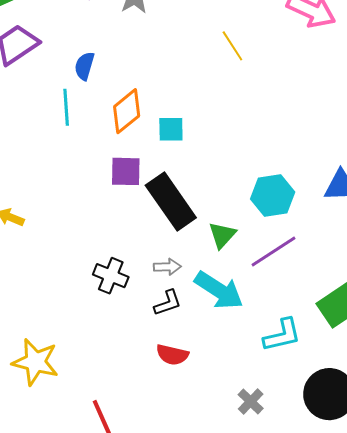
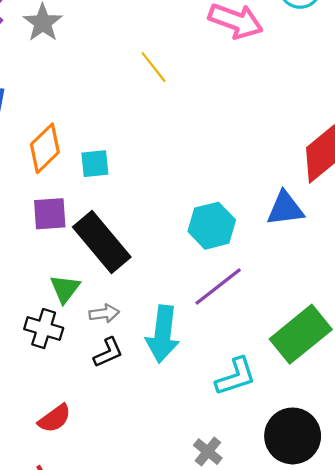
green triangle: (222, 235) -> (65, 289), moved
cyan arrow: (219, 290) -> (163, 334), turned 69
red semicircle: (172, 355) -> (55, 418), moved, turned -44

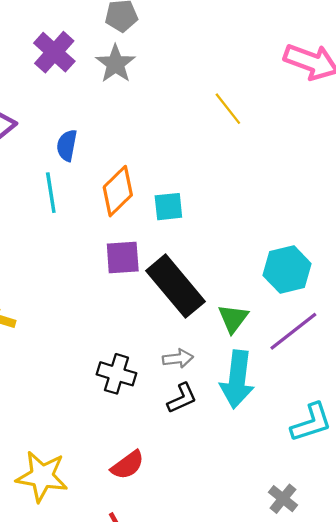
green triangle: (65, 289) -> (233, 318), moved

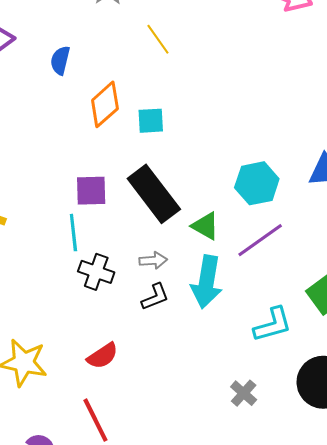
yellow line: (228, 109) -> (158, 39), moved
cyan line: (51, 193) -> (73, 233), moved
purple square: (123, 257) -> (91, 191), moved
green triangle: (233, 318) -> (205, 226), turned -40

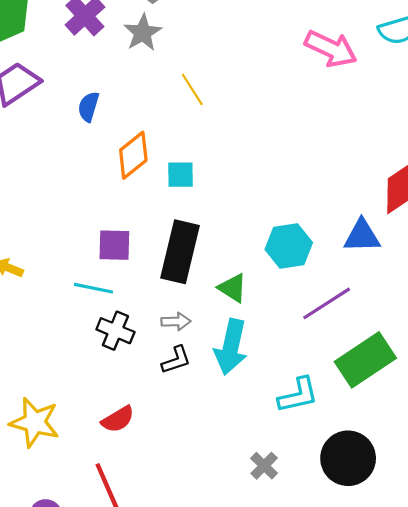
black rectangle: (154, 194) -> (180, 252), turned 48
cyan line: (73, 233) -> (94, 288), turned -75
purple line: (260, 240) -> (327, 303), moved

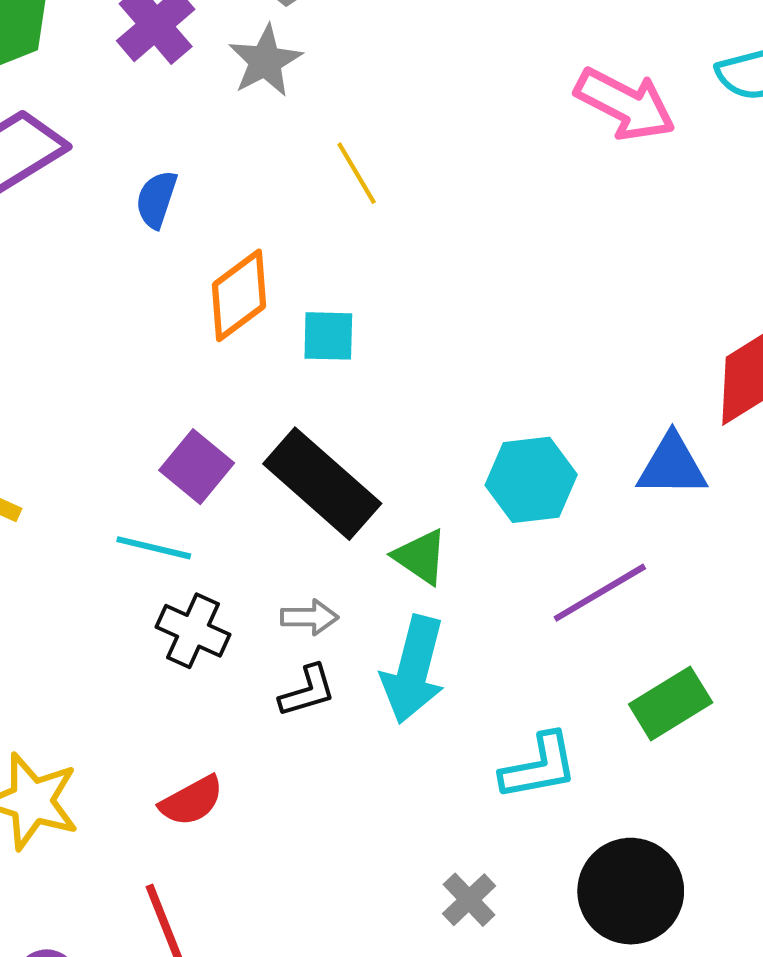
purple square: (114, 245) -> (197, 467), turned 36
black rectangle: (180, 252) -> (322, 484), turned -64
green rectangle: (365, 360) -> (671, 703), size x0.7

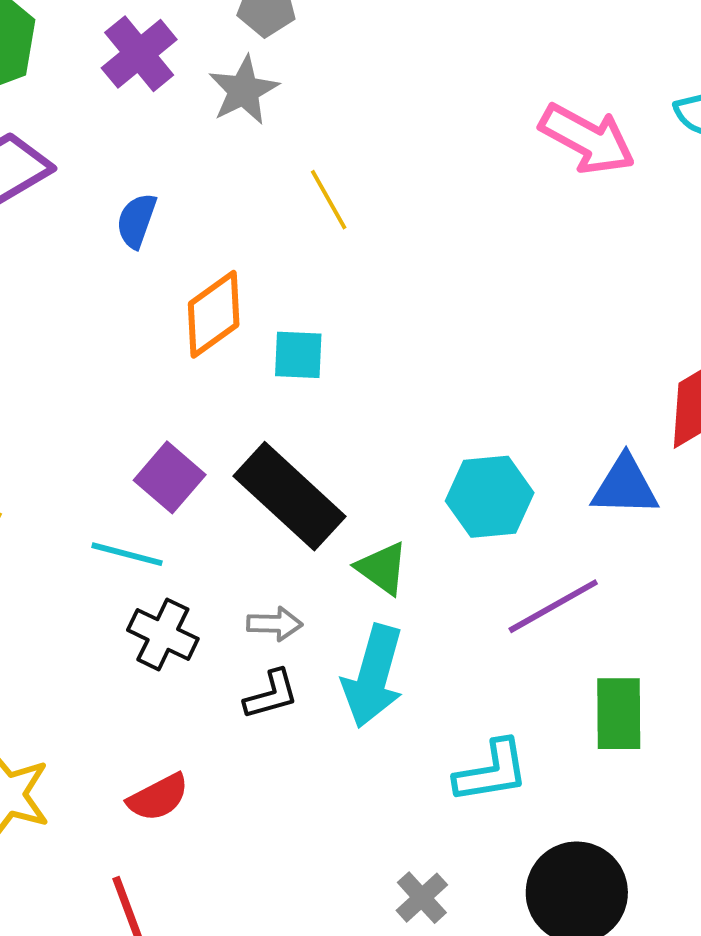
green rectangle: (671, 703) -> (619, 714), turned -60

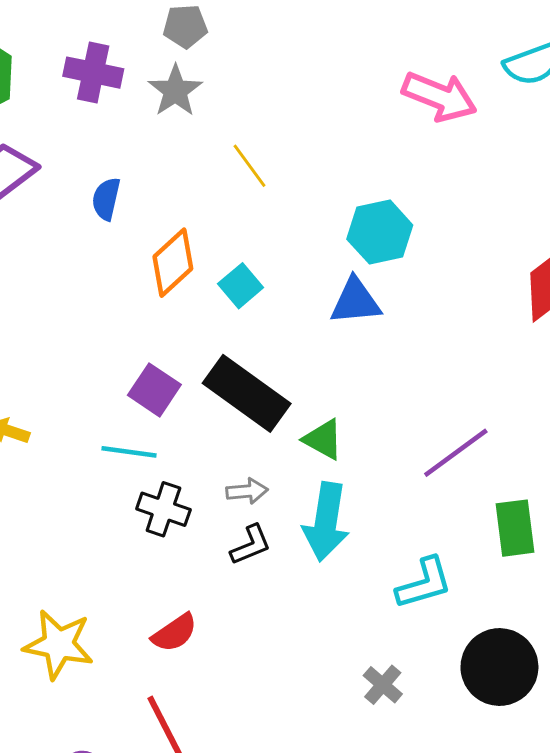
purple cross: (139, 54) -> (93, 73), turned -32
cyan square: (298, 355) -> (241, 286), turned -36
blue triangle: (625, 486) -> (355, 301), moved
cyan hexagon: (490, 497) -> (380, 232), moved

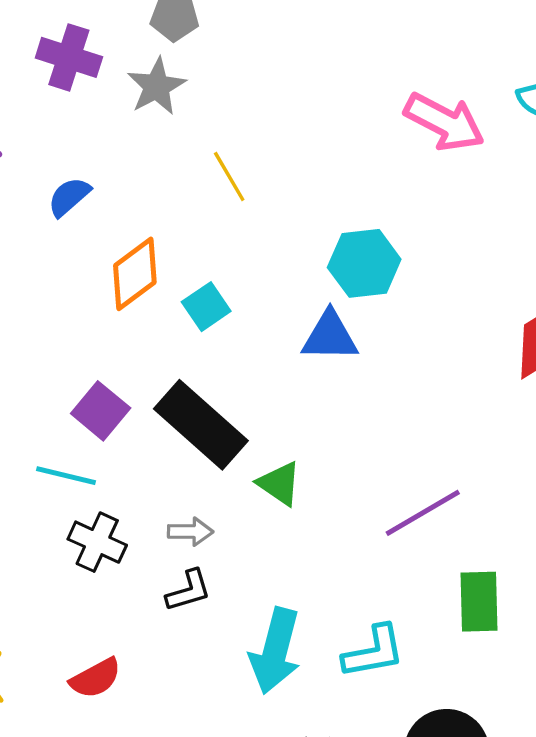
blue semicircle: (106, 199) -> (69, 197), turned 30
cyan arrow: (326, 522) -> (275, 651), moved

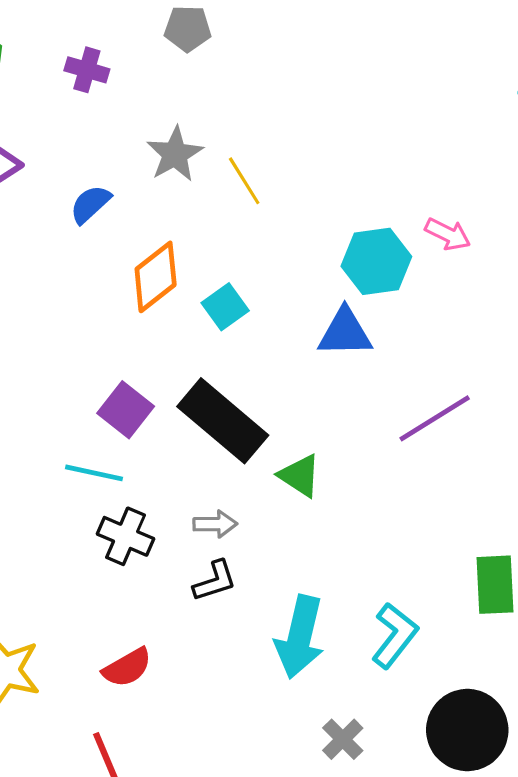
purple cross: (69, 57) -> (87, 70), size x0.7
gray star: (157, 86) -> (175, 154), moved
pink arrow: (444, 122) -> (448, 234), moved, size x0.6
purple line: (423, 513) -> (435, 418), moved
cyan L-shape: (374, 652) -> (395, 635), turned -40

